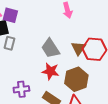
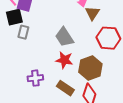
brown triangle: (78, 48) -> (92, 13), moved

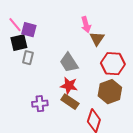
brown hexagon: (90, 68) -> (110, 92), moved
brown rectangle: (65, 88) -> (70, 102), moved

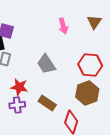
brown triangle: (97, 39) -> (94, 22), moved
red star: (69, 86) -> (19, 87), moved

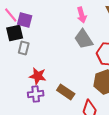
gray trapezoid: (46, 64) -> (84, 39), moved

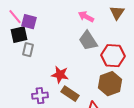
pink arrow: (82, 15) -> (86, 17), turned 133
red star: (38, 76) -> (60, 75), moved

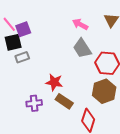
purple square: (29, 22) -> (23, 29), turned -35
gray rectangle: (28, 50) -> (22, 57), turned 56

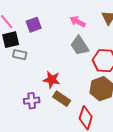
purple square: (23, 29) -> (34, 25), moved
gray rectangle: (22, 57) -> (20, 55), turned 32

